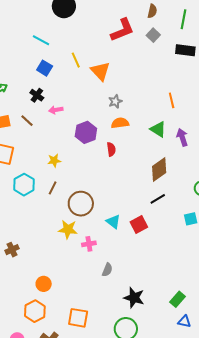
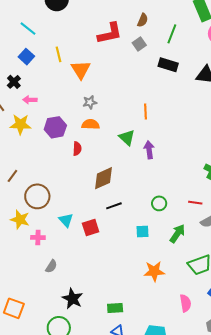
yellow star: (54, 161) -> (20, 124), moved, size x1.5
brown diamond: (159, 169) -> (103, 178), moved
green rectangle: (178, 299) -> (115, 308), turned 35

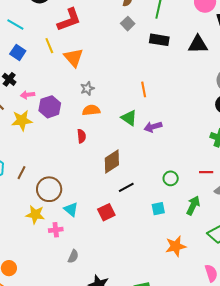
red L-shape: (110, 33) -> (69, 20), moved
purple hexagon: (55, 127) -> (50, 107), moved
purple arrow: (149, 150) -> (153, 127), turned -90
cyan triangle: (66, 220) -> (71, 209), moved

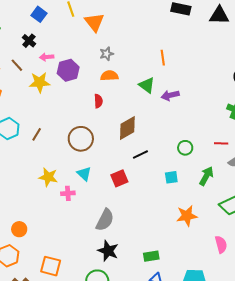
brown circle: (49, 189) -> (81, 139), moved
gray semicircle: (73, 256) -> (105, 220), moved, size x1.6

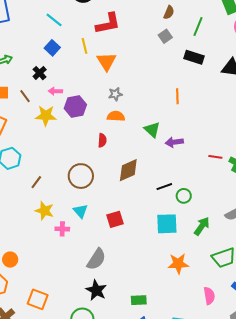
orange line: (163, 58) -> (177, 96), moved
brown line: (37, 134) -> (36, 182), moved
red line: (221, 143) -> (215, 157), moved
black line: (140, 154) -> (164, 187), moved
cyan square: (171, 177) -> (167, 224), size x1.6

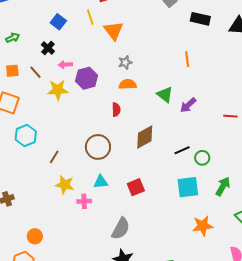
purple arrow: (174, 142) -> (188, 105), turned -30
cyan triangle: (80, 211) -> (101, 182), turned -49

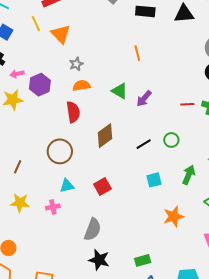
red semicircle: (116, 110) -> (73, 112), size x1.5
green circle: (202, 158) -> (171, 140), moved
yellow star: (65, 185) -> (20, 203), moved
cyan square: (188, 187) -> (154, 180), size x0.7

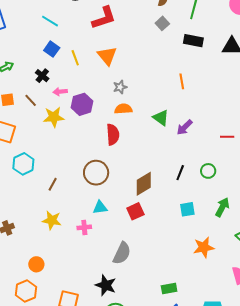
yellow line: (36, 24) -> (75, 58), moved
brown diamond: (105, 136) -> (144, 184), moved
black line: (144, 144) -> (180, 173), turned -42
black star: (99, 260) -> (106, 285), moved

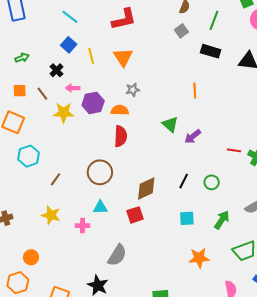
orange semicircle: (123, 109) -> (120, 110), moved

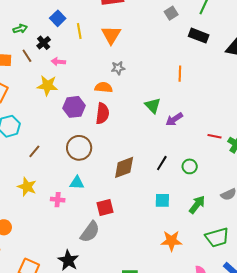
green arrow: (22, 58) -> (20, 29), moved
brown line: (42, 94) -> (27, 56), moved
purple hexagon: (93, 103) -> (74, 107), moved
red square: (135, 215) -> (105, 207), moved

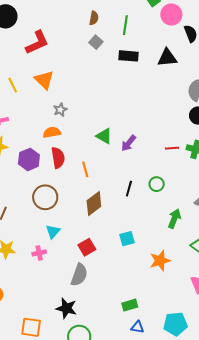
orange line: (180, 74) -> (85, 169), moved
cyan triangle: (77, 183) -> (53, 231), turned -35
cyan square: (162, 200) -> (127, 239), moved

